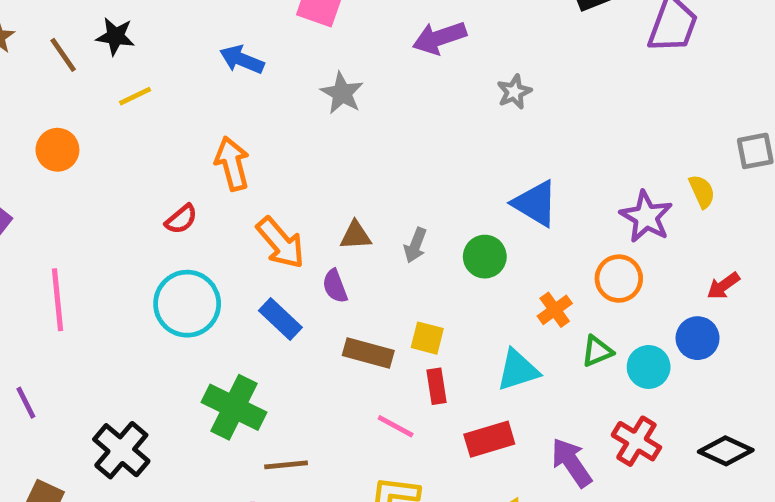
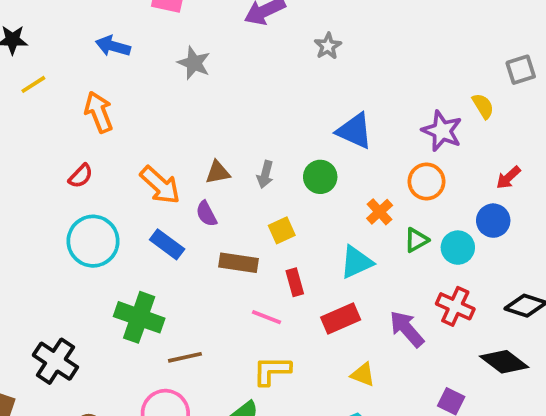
orange arrow: (232, 164) -> (99, 112), moved
yellow square: (427, 338) -> (282, 230), moved, turned -32

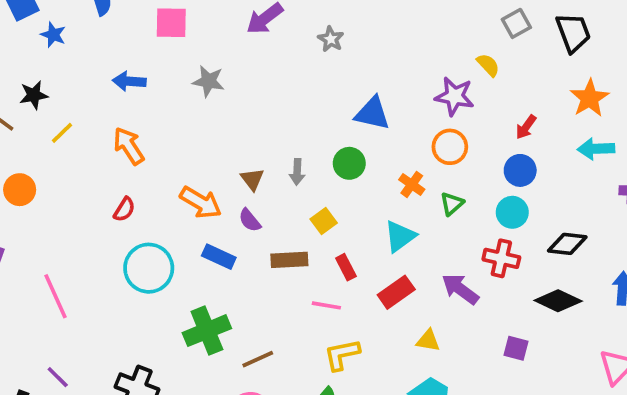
brown triangle: (218, 172) -> (252, 179), turned -45
cyan circle: (458, 248) -> (512, 212), moved
green cross: (139, 317) -> (207, 331), turned -30

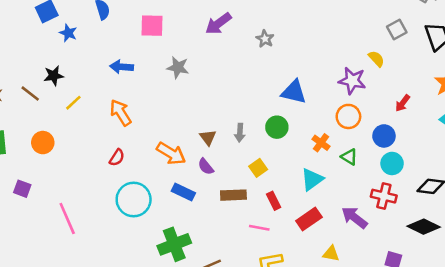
blue circle: (520, 170) -> (384, 136), moved
green triangle: (452, 204) -> (349, 157), turned -48

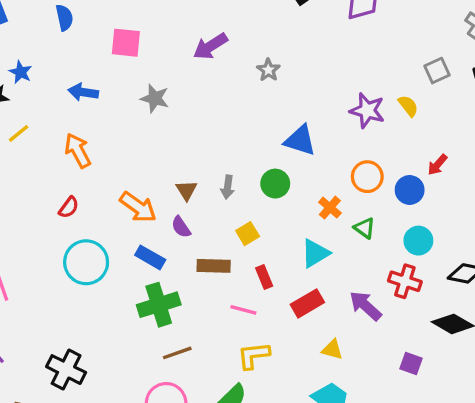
blue star: (68, 33) -> (21, 72), moved
purple star: (352, 81) -> (367, 111), moved
blue circle: (384, 136) -> (410, 190), moved
green cross: (174, 244) -> (159, 305), moved

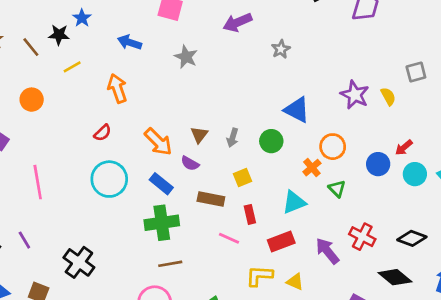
orange circle: (367, 177) -> (333, 147), moved
purple semicircle: (181, 227) -> (190, 163), turned -36
cyan circle: (418, 241) -> (415, 174), moved
yellow L-shape: (253, 355) -> (259, 276), moved

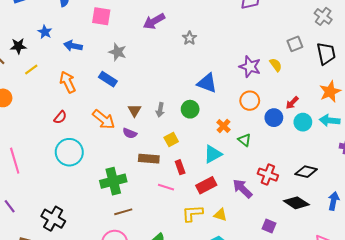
blue star: (82, 18) -> (45, 32), moved
orange circle: (333, 147) -> (250, 101), moved
blue rectangle: (161, 184) -> (108, 79), moved

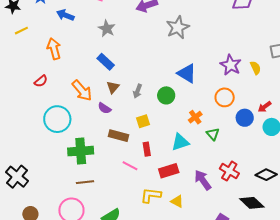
gray star: (189, 38) -> (178, 27), size x1.6
blue rectangle: (108, 79) -> (106, 62), moved
cyan circle: (69, 152) -> (57, 119), moved

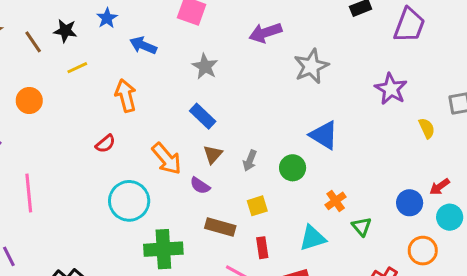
purple star: (231, 65) -> (391, 89), moved
orange circle: (225, 97) -> (423, 251), moved

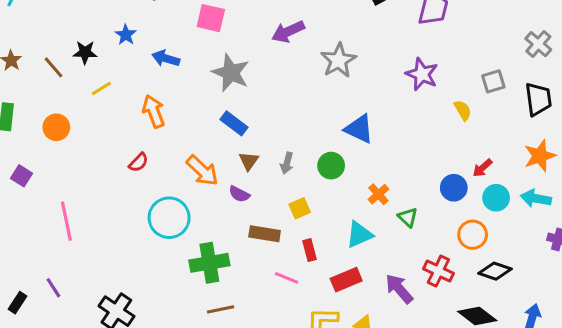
gray star: (205, 66) -> (231, 73), size x1.4

